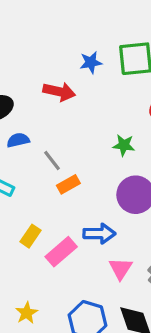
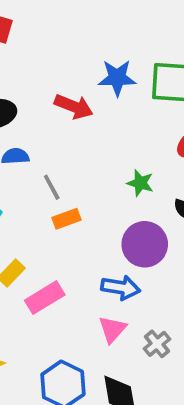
blue star: (91, 62) -> (117, 78), size x1.4
blue arrow: (99, 234) -> (121, 288), moved

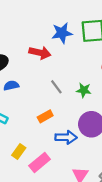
gray line: (52, 187) -> (56, 87), moved
blue arrow: (121, 288) -> (66, 137), moved

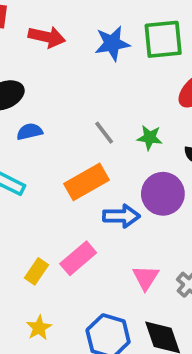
red arrow: (40, 53) -> (47, 37), moved
orange rectangle: (45, 116) -> (86, 182), size x1.6
yellow rectangle: (19, 151) -> (37, 271), moved

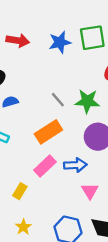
green star: (150, 138) -> (87, 101), size x1.5
blue arrow: (121, 216) -> (75, 165), moved
pink rectangle: (78, 258) -> (45, 166), moved

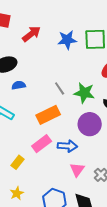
red arrow: (18, 40) -> (31, 34), turned -54

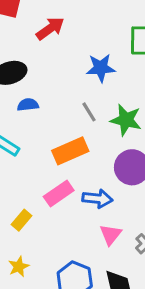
blue star: (67, 40) -> (101, 68), moved

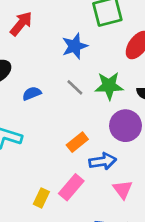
blue semicircle: (28, 105) -> (32, 93), moved
orange rectangle: (70, 151) -> (77, 142), moved, size x0.7
pink rectangle: (59, 193) -> (71, 187), moved

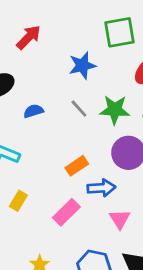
yellow rectangle: (41, 198) -> (18, 201), moved

